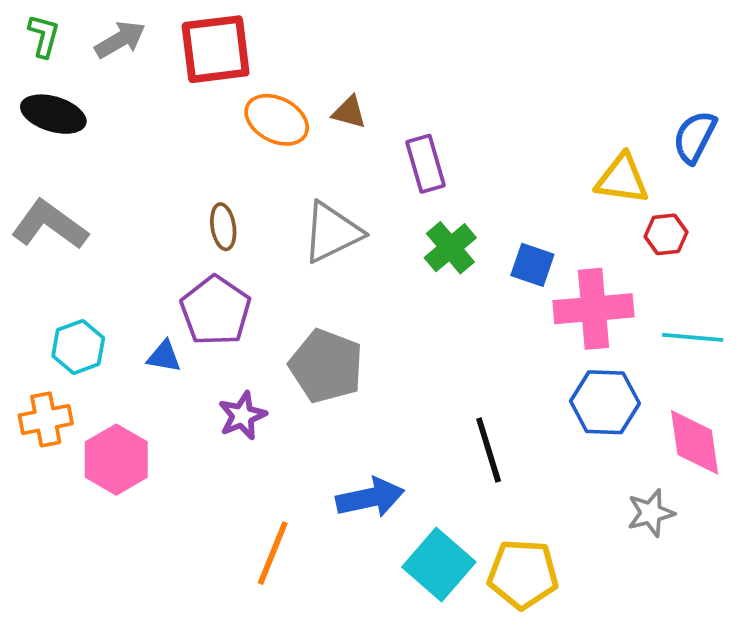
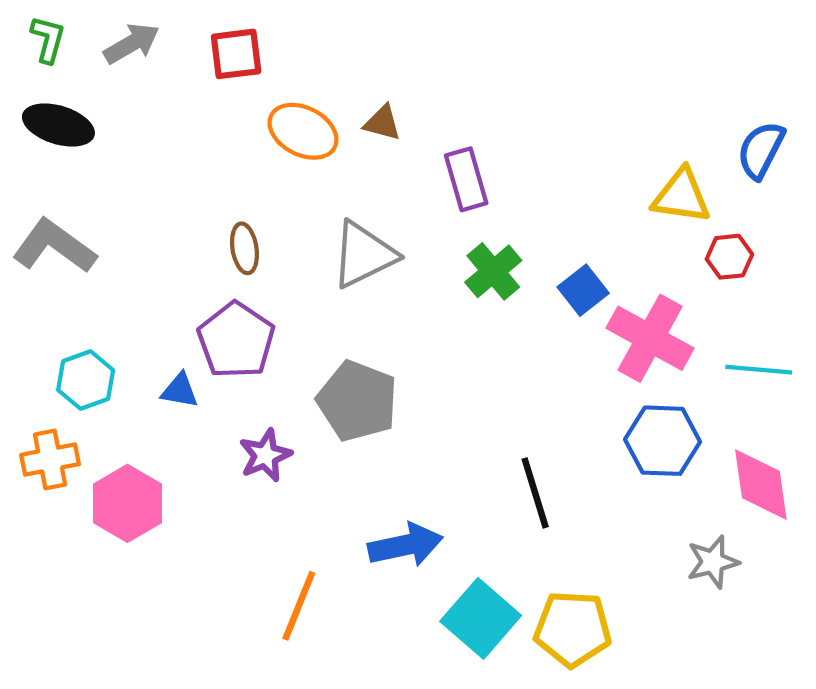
red square: (216, 49) -> (236, 54), size x0.7
blue square: (532, 265) -> (583, 290), turned 33
pink cross: (593, 309) -> (650, 338), turned 34

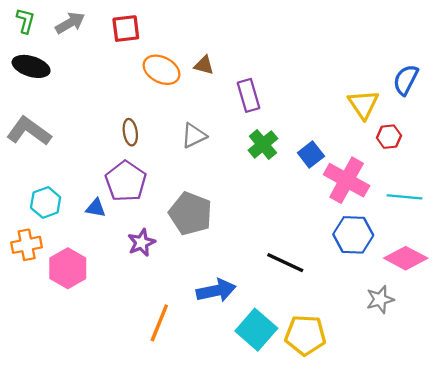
yellow triangle: (681, 196) -> (363, 104), turned 48
gray triangle: (364, 255) -> (194, 136), size x0.7
pink diamond: (761, 485) -> (406, 258), turned -54
black line: (535, 493) -> (285, 263), turned -48

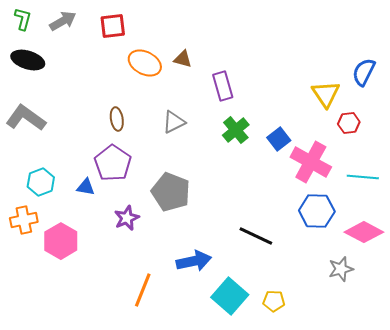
yellow pentagon: (305, 335) -> (274, 301), size x0.6

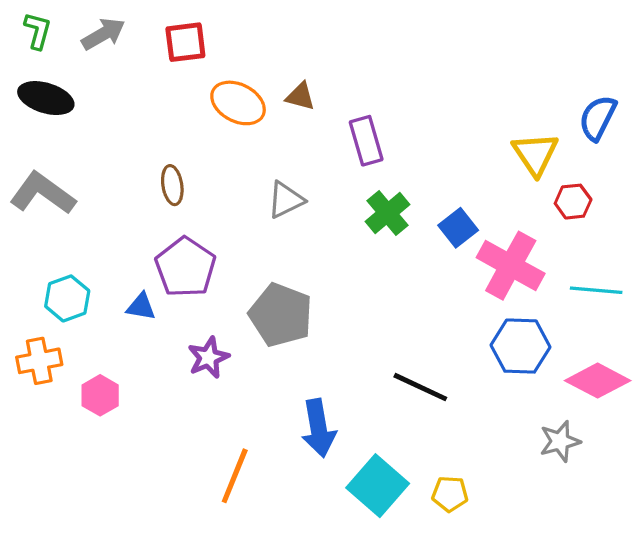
brown ellipse: (117, 119) -> (172, 185), moved
pink hexagon: (61, 241) -> (100, 395), size x0.7
blue arrow: (194, 261) -> (318, 428), turned 92

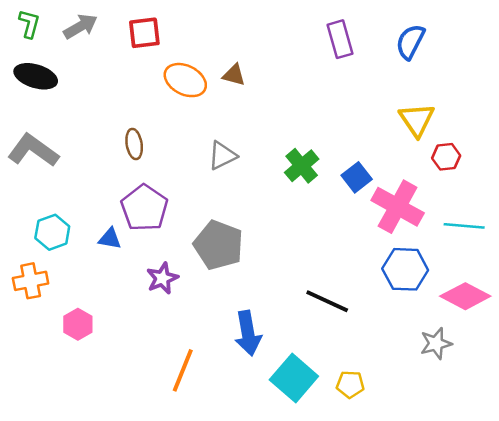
blue semicircle: (598, 118) -> (410, 42), moved
purple rectangle: (366, 141) -> (340, 39), moved
pink hexagon: (100, 395) -> (78, 324), moved

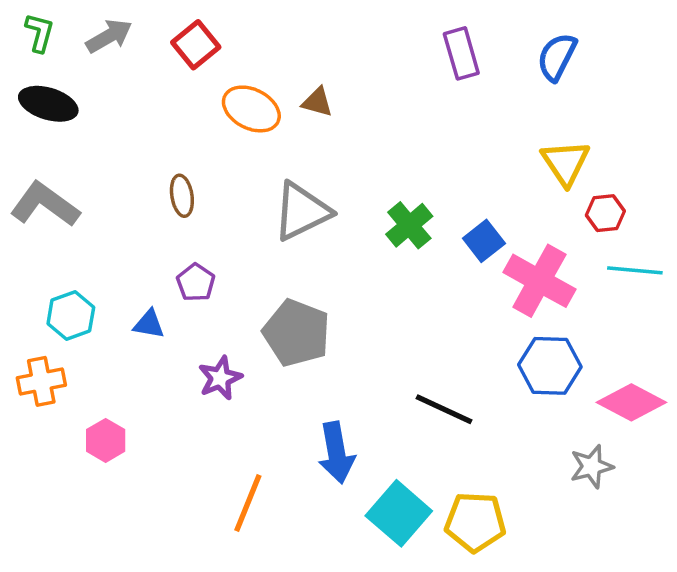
red square: (144, 33) -> (196, 45), turned -32
gray triangle: (222, 156) -> (302, 211), size x1.5
purple pentagon: (144, 208) -> (196, 283), size x0.6
cyan line: (464, 226) -> (635, 270), moved
yellow pentagon: (350, 384) -> (475, 522), size x1.6

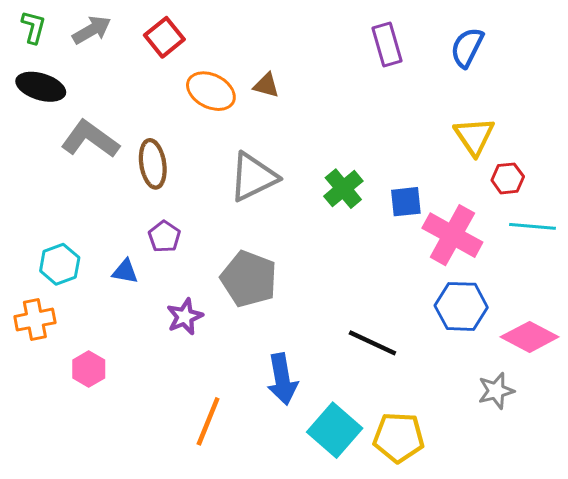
brown ellipse: (182, 196) -> (153, 164), size x1.4
gray L-shape: (45, 204) -> (90, 139), moved
blue square: (484, 241) -> (406, 202), turned 32

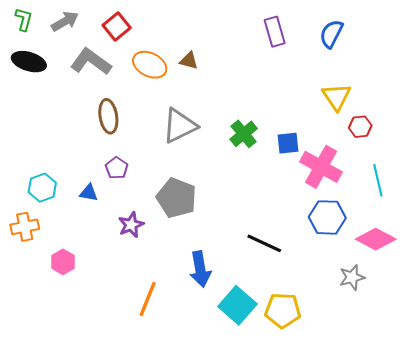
gray L-shape: (90, 139) -> (91, 62), moved
cyan line: (532, 226) -> (378, 180), moved, turned 72

